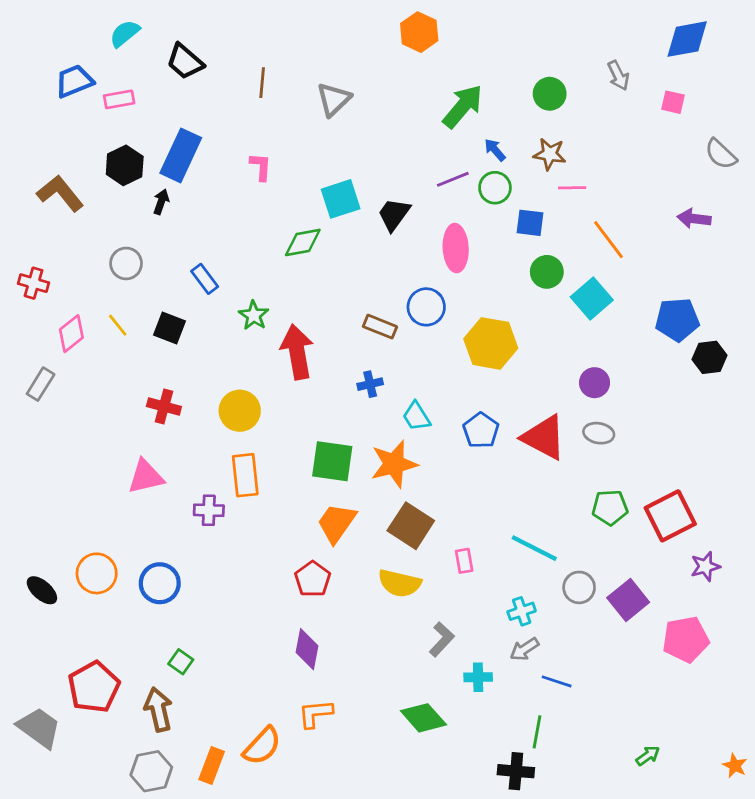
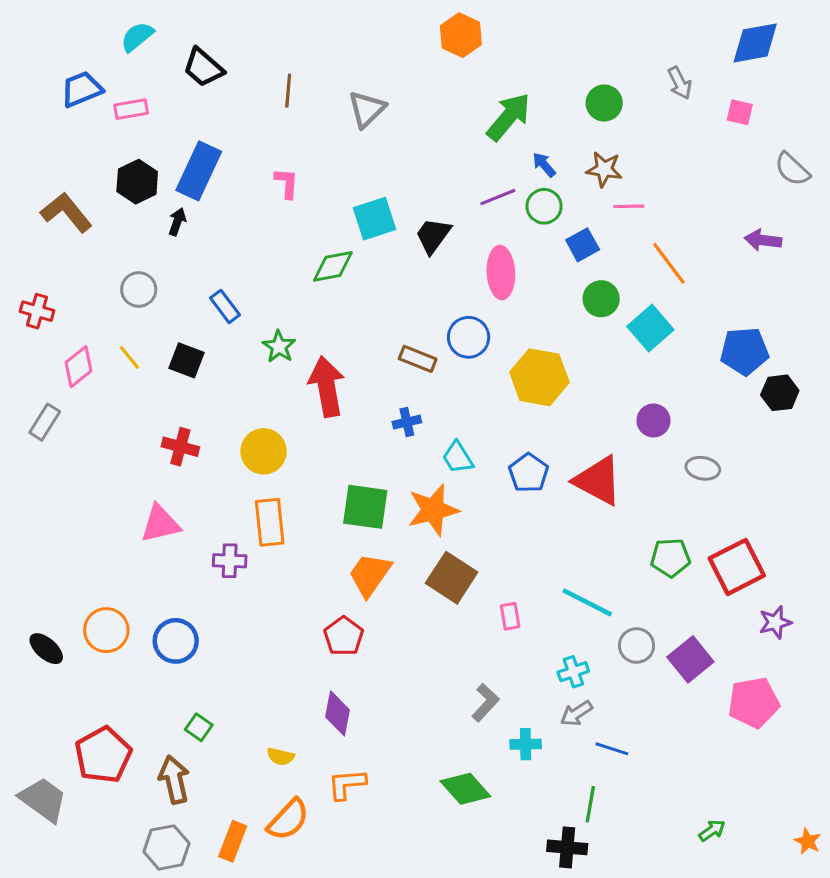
blue square: (530, 223) -> (583, 245), turned -36
gray ellipse: (599, 433) -> (703, 468), moved
yellow semicircle: (400, 583) -> (280, 756), moved, size x0.6

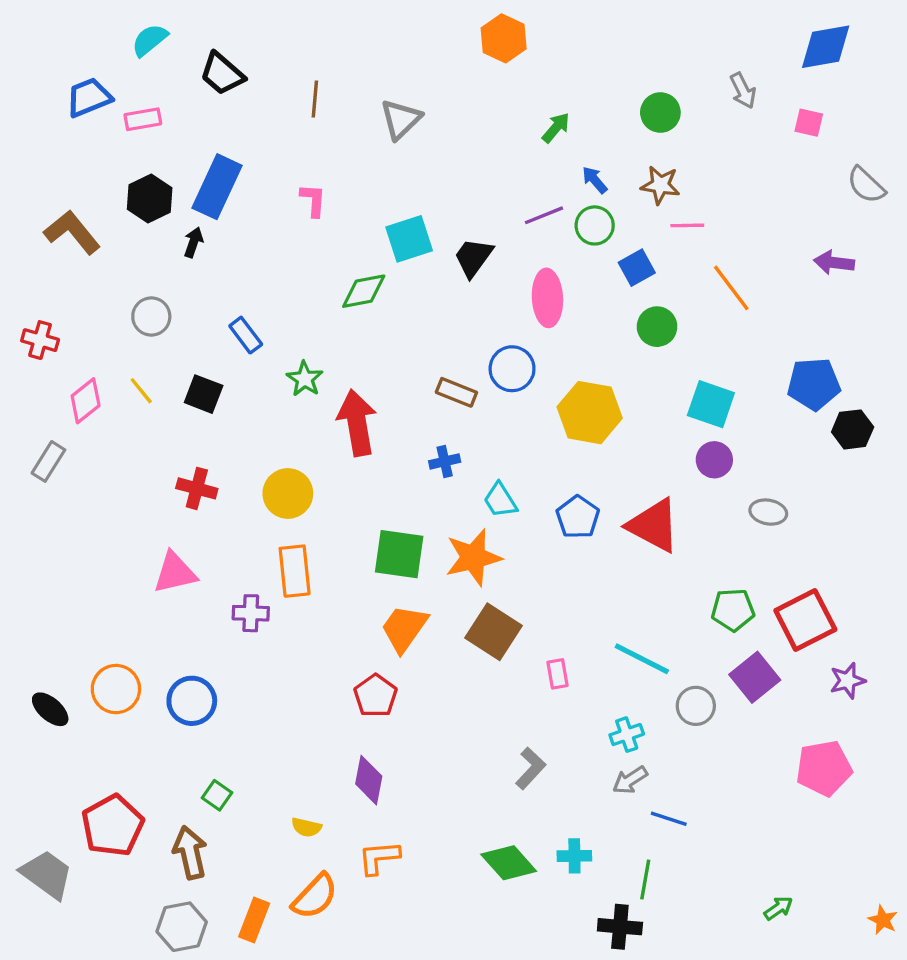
green arrow: (509, 117) -> (556, 128), size x0.6
cyan square: (650, 328) -> (711, 404), moved, turned -30
purple square: (690, 659) -> (755, 677), moved
cyan cross: (526, 744) -> (574, 856), moved

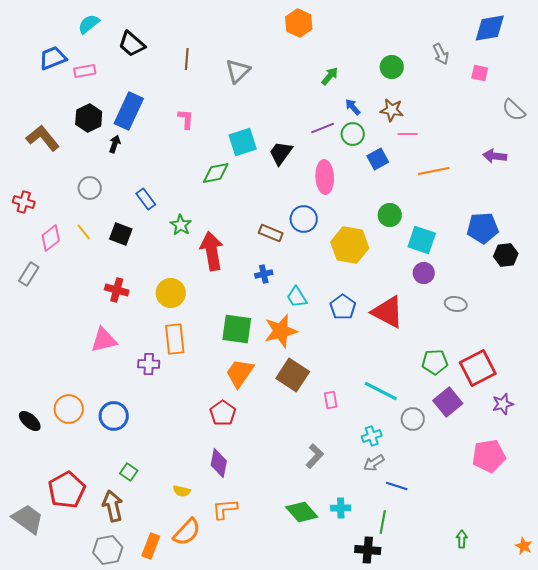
orange line: (731, 288) -> (434, 171), turned -64
green circle: (657, 327) -> (390, 215), moved
green arrow: (778, 908) -> (462, 539), turned -54

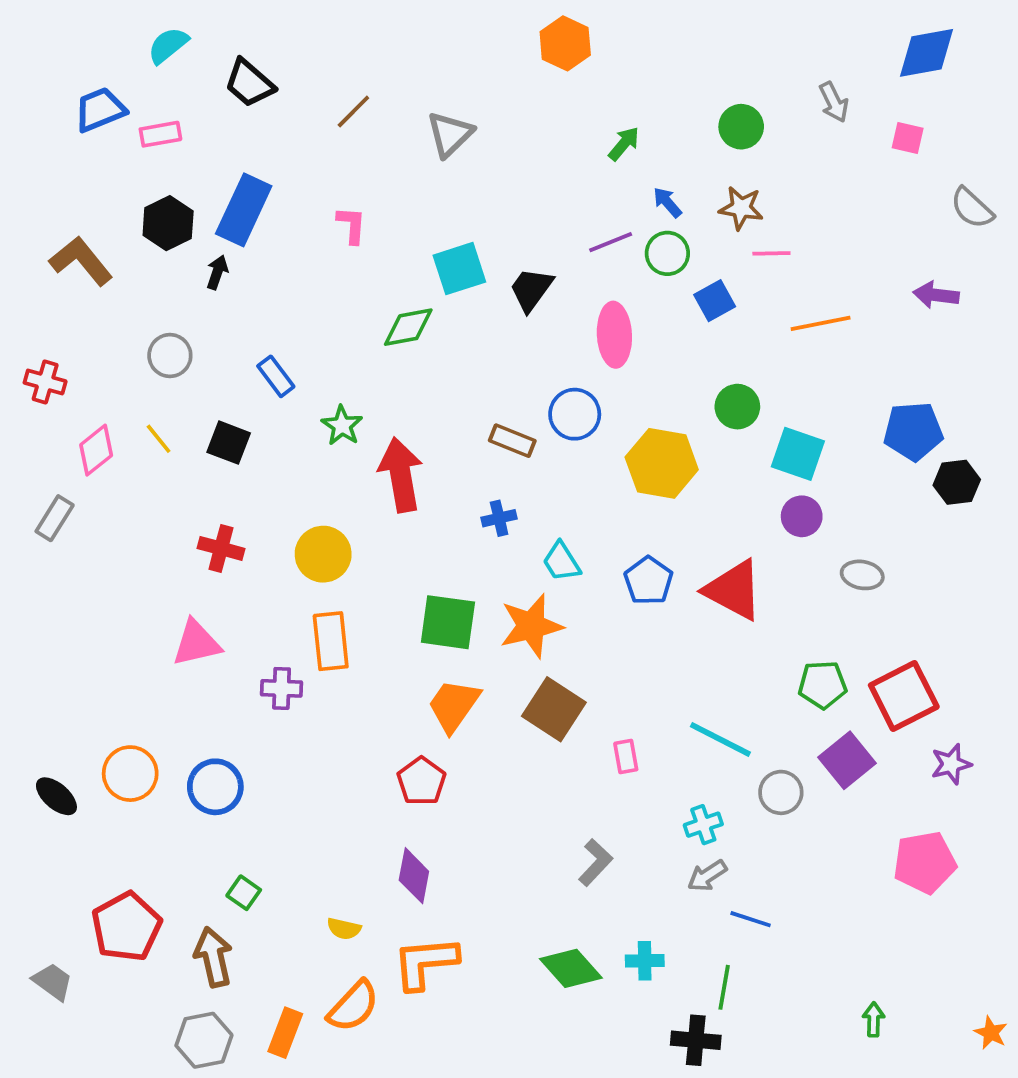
brown line: (187, 59) -> (353, 112), turned 40
orange L-shape: (225, 509) -> (425, 963), size x1.4
gray trapezoid: (28, 519) -> (53, 982), size x0.7

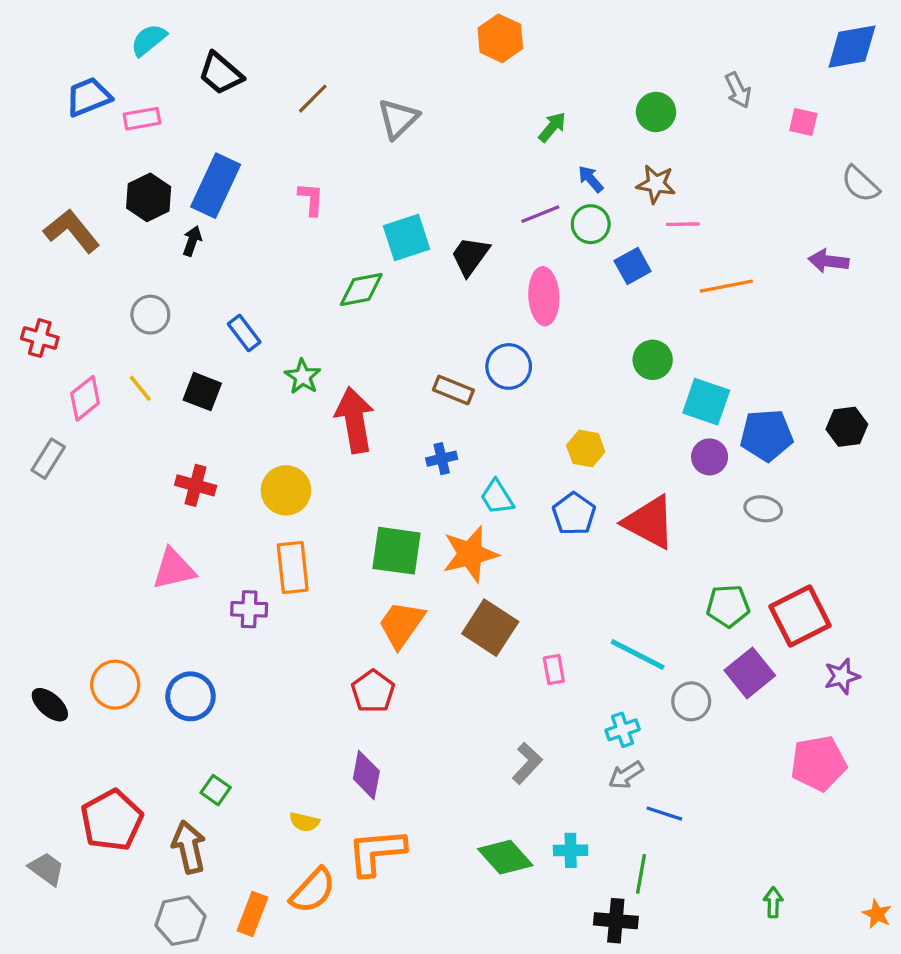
blue diamond: (927, 53) -> (852, 47), moved
blue pentagon: (913, 431) -> (767, 435), moved
yellow hexagon: (662, 463) -> (586, 449), moved, size x0.6

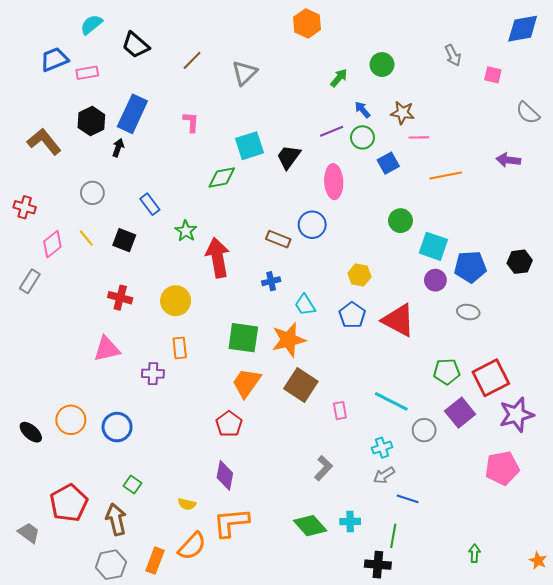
green circle: (656, 112) -> (382, 65), moved
orange rectangle: (293, 567) -> (180, 348), size x0.7
purple star: (842, 676) -> (517, 415), size x1.6

